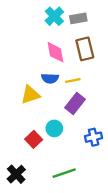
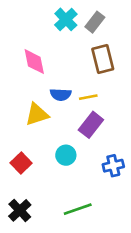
gray rectangle: (78, 18) -> (95, 22), turned -42
pink diamond: (55, 52) -> (34, 62), moved
red square: (34, 139) -> (21, 163), moved

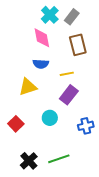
pink diamond: (34, 62) -> (42, 38), moved
blue semicircle: (61, 95) -> (41, 64), moved
black cross: (20, 210) -> (29, 161), moved

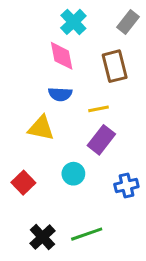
gray rectangle: (72, 17) -> (128, 22), moved
yellow triangle: (28, 87) -> (41, 128), turned 30

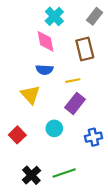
yellow triangle: (41, 128) -> (30, 95), turned 36

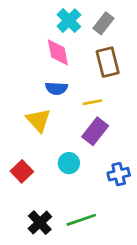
gray rectangle: (95, 16) -> (103, 23), moved

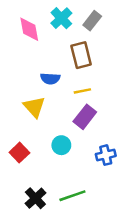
pink diamond: (58, 52) -> (29, 29), moved
brown rectangle: (108, 62) -> (81, 55), moved

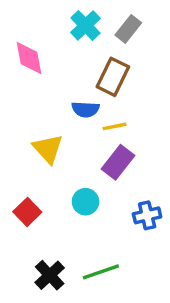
pink diamond: (29, 29) -> (29, 58), moved
brown rectangle: (81, 55) -> (113, 77), turned 40
blue semicircle: (50, 79) -> (85, 109), moved

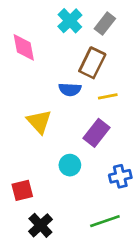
yellow line: (115, 126) -> (108, 96), moved
red square: (27, 212) -> (22, 190), moved, turned 30
green line: (101, 272) -> (105, 221), moved

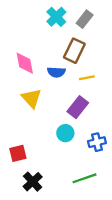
pink diamond: (24, 47) -> (25, 63), moved
cyan circle: (70, 165) -> (65, 133), moved

